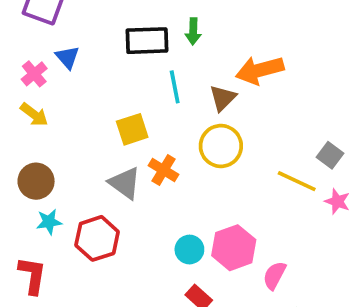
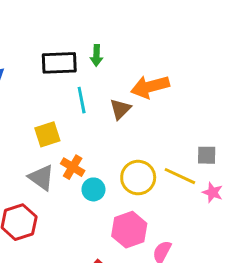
yellow circle: (221, 146) -> (138, 178), moved
gray square: (330, 155) -> (207, 155), turned -36
cyan circle: (189, 250) -> (93, 189), moved

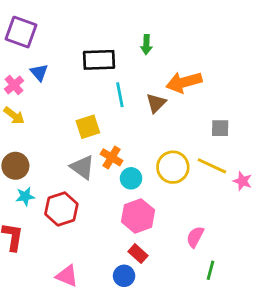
green arrow: (96, 55) -> (146, 45), moved
gray square: (207, 155) -> (220, 128), moved
pink hexagon: (129, 230) -> (138, 216), moved

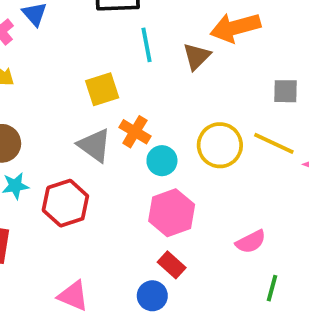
pink semicircle: (195, 237) -> (251, 242), turned -145

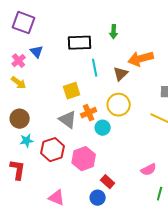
orange cross: (135, 132) -> (89, 113), turned 35
yellow circle: (220, 145) -> (119, 105), moved
pink hexagon: (172, 213) -> (84, 159), moved

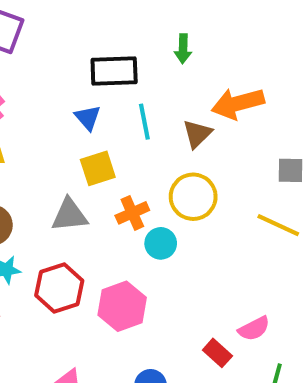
blue triangle: (37, 52) -> (88, 118), moved
gray triangle: (68, 120) -> (69, 215), moved, turned -42
red rectangle: (108, 182) -> (217, 353), moved

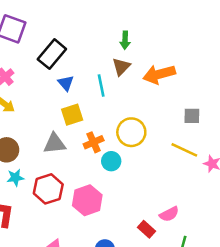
black rectangle: (114, 71) -> (52, 54), moved, turned -48
brown triangle: (197, 134) -> (121, 67), moved

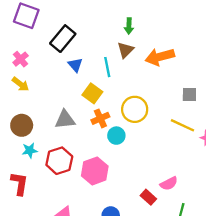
yellow square: (72, 115) -> (92, 93), moved, turned -36

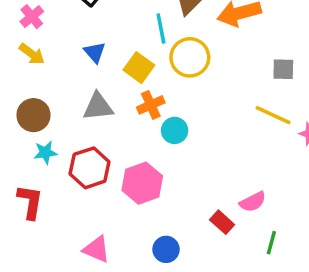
blue triangle: (75, 65) -> (95, 52), moved
yellow circle: (135, 109) -> (190, 57), moved

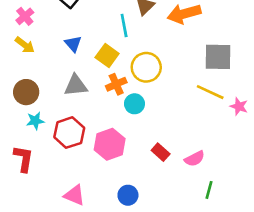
yellow circle: (190, 57) -> (146, 67), moved
gray square: (283, 69) -> (218, 57), size x1.6
red rectangle: (222, 222) -> (161, 152), moved

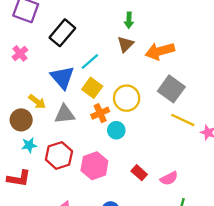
cyan line: (124, 25) -> (90, 61), moved, turned 60
blue triangle: (73, 44) -> (62, 78), size x1.6
yellow arrow: (25, 45) -> (37, 102), moved
gray square: (218, 57) -> (171, 89), moved, turned 35
red L-shape: (24, 159) -> (19, 178), turned 90

